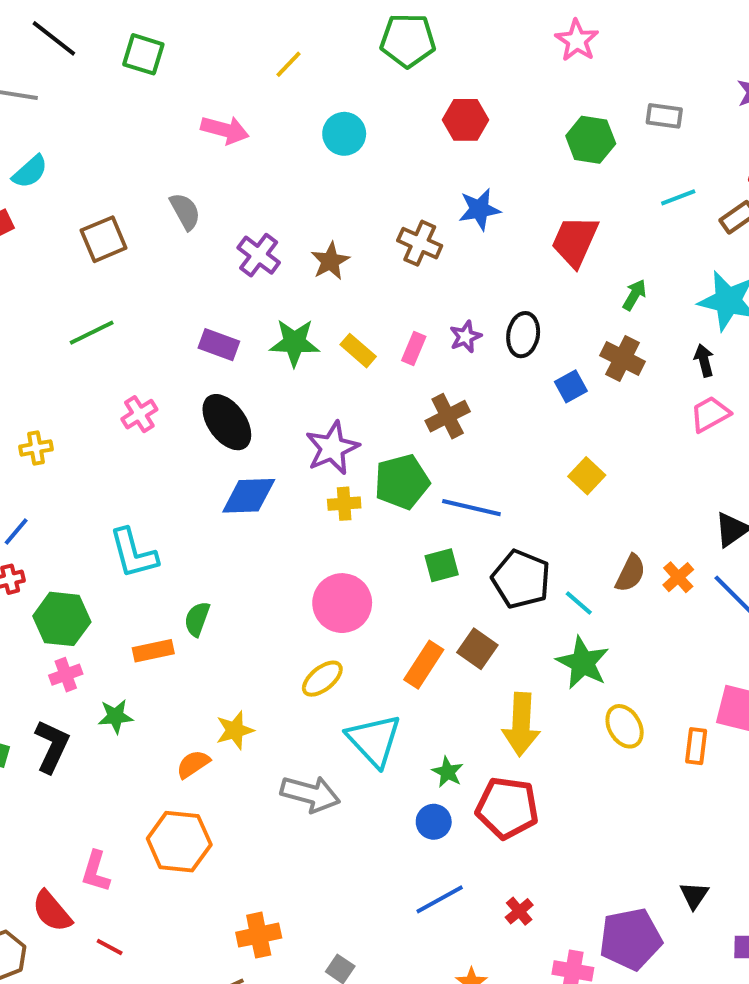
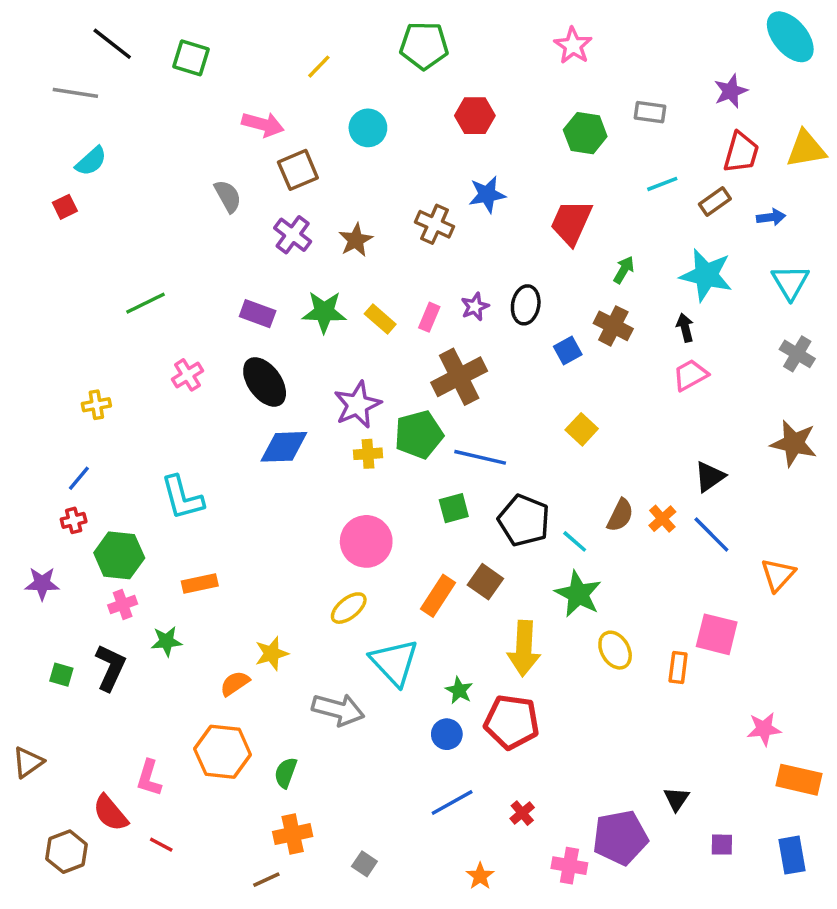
brown square: (104, 239) -> (298, 170), moved
brown cross: (448, 416) -> (459, 377), size x1.4
green semicircle: (197, 619) -> (286, 773), moved

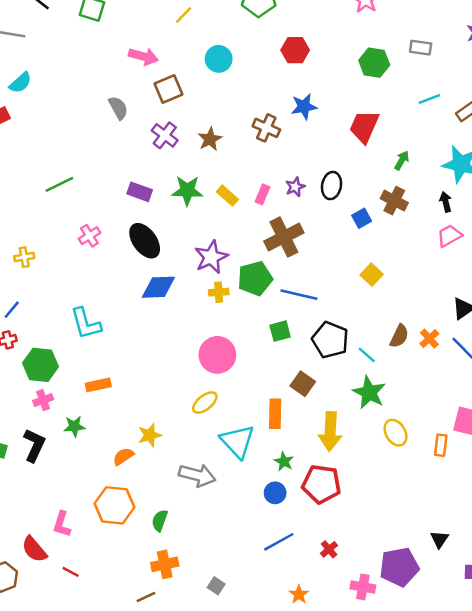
orange rectangle: (438, 596) -> (275, 414), moved, turned -32

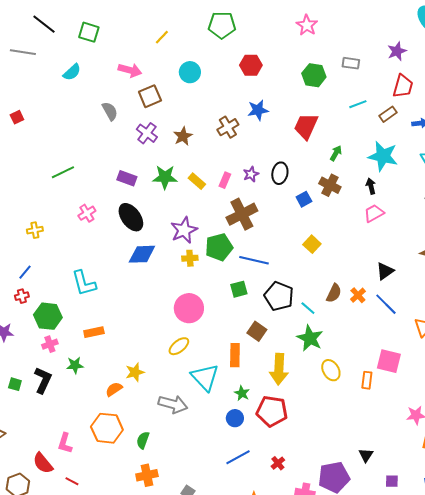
cyan semicircle: (20, 83) -> (72, 72), moved
brown cross: (266, 128) -> (228, 127), turned 35

